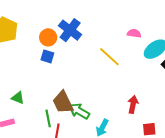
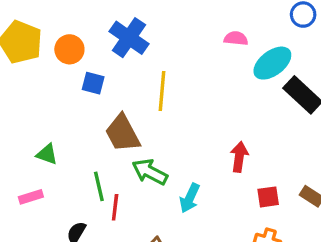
orange circle: (48, 37) -> (69, 49), moved
yellow line: (109, 57) -> (162, 91), moved, turned 55
brown trapezoid: (63, 102) -> (123, 133), moved

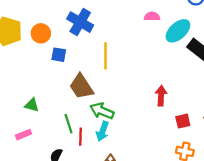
cyan arrow: (190, 198) -> (103, 131), moved

